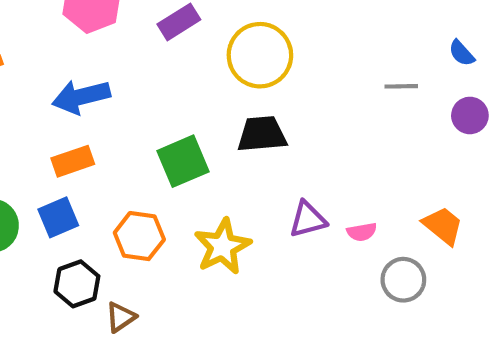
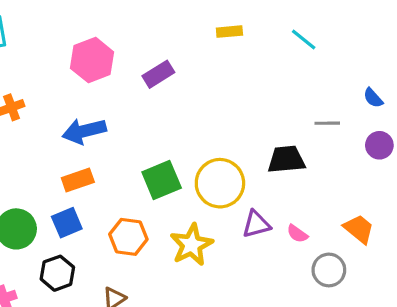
yellow circle: (260, 55) -> (220, 183), moved
black trapezoid: (262, 134) -> (286, 159), moved
pink semicircle: (362, 232) -> (297, 234), turned 45
black hexagon: (77, 284) -> (57, 273), moved

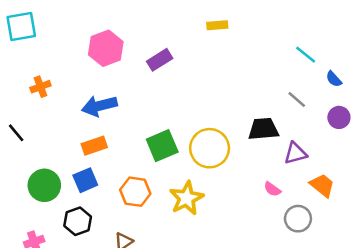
cyan line: (304, 40) -> (306, 55), moved
gray line: (327, 123) -> (297, 100), turned 42
purple triangle: (256, 224) -> (295, 153), moved

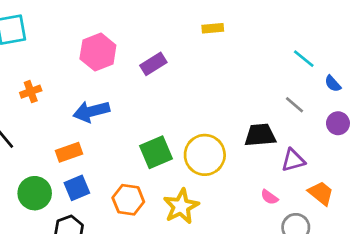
orange rectangle: (94, 146) -> (69, 152), moved

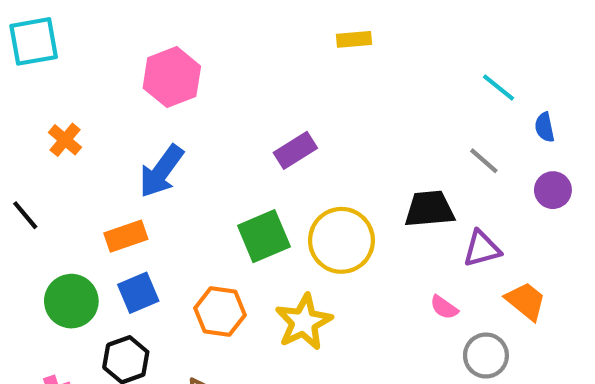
purple rectangle: (153, 64) -> (295, 150), moved
blue semicircle: (333, 84) -> (545, 127), turned 30
orange cross: (31, 92) -> (65, 140), turned -30
blue arrow: (91, 111) -> (161, 171), turned -40

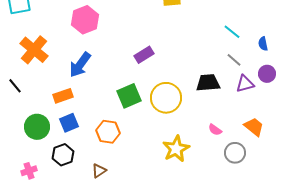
cyan line: (499, 87) -> (232, 32), moved
orange cross: (65, 140) -> (34, 50), size x1.8
purple triangle: (482, 249) -> (245, 84), moved
yellow star: (304, 322) -> (176, 149), moved

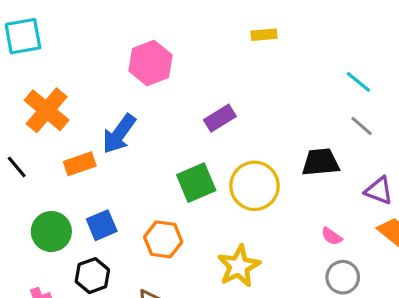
pink hexagon: (85, 20) -> (151, 63), moved
purple triangle: (245, 84) -> (379, 191), moved, turned 36
orange rectangle: (63, 96) -> (80, 164), moved
yellow star: (176, 149) -> (239, 266), moved
gray circle: (235, 153) -> (343, 277), moved

